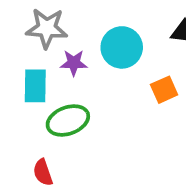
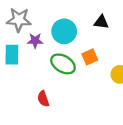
green ellipse: (68, 120) -> (63, 64), moved, turned 50
red semicircle: (43, 172) -> (43, 99), moved

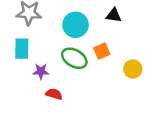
purple star: (35, 41) -> (41, 71), moved
red semicircle: (43, 99) -> (54, 94), turned 126

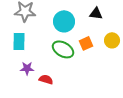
yellow circle: (133, 69) -> (112, 40), moved
purple star: (41, 71) -> (27, 68), moved

